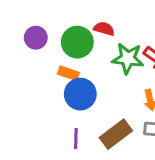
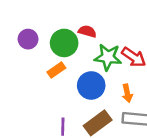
orange rectangle: (68, 73) -> (56, 70), turned -54
blue circle: (80, 94) -> (91, 85), moved

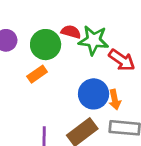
green star: (108, 57) -> (94, 40), moved
blue circle: (91, 85) -> (94, 94), moved

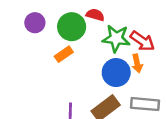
green star: (94, 40) -> (116, 38), moved
orange arrow: (115, 100) -> (137, 63), moved

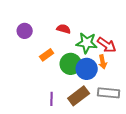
red semicircle: (95, 15) -> (64, 29), moved
green circle: (72, 27) -> (71, 64), moved

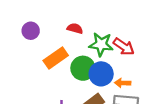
orange rectangle: (47, 55) -> (56, 58), size x1.5
orange arrow: (103, 62) -> (123, 83), moved, turned 104

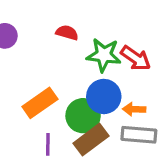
orange rectangle: (56, 58) -> (40, 103), moved
green circle: (83, 68) -> (83, 116), moved

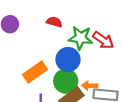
blue circle: (104, 96) -> (68, 59), moved
orange arrow: (134, 109) -> (90, 86), moved

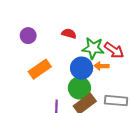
orange rectangle: (35, 72) -> (40, 69), moved
orange arrow: (90, 86) -> (101, 66), moved

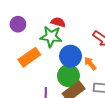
green star: (93, 48) -> (51, 37), moved
orange arrow: (101, 66) -> (90, 63), moved, turned 48

